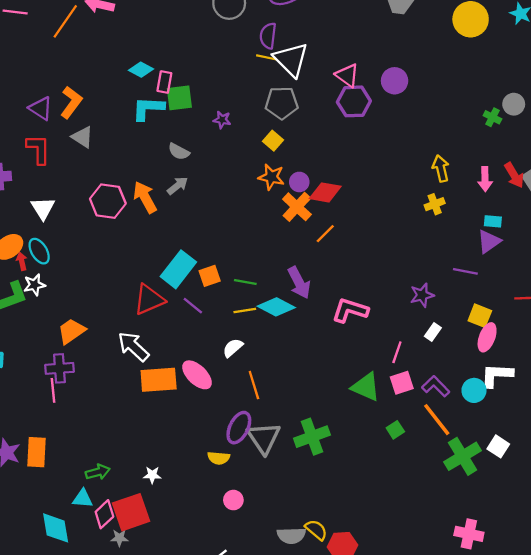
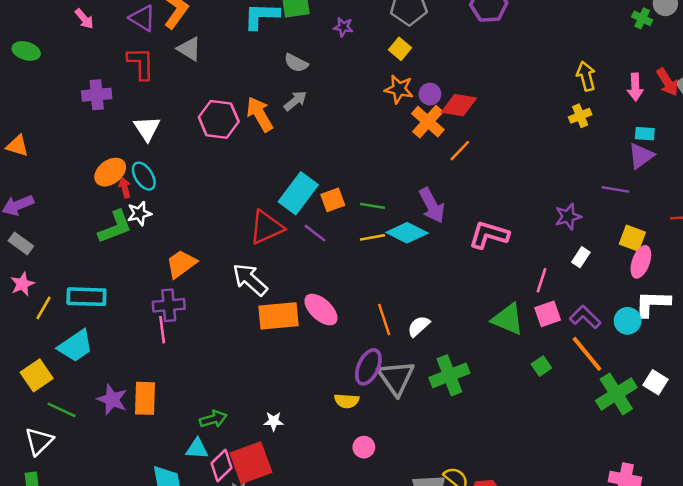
white semicircle: (233, 348) -> (419, 326), moved

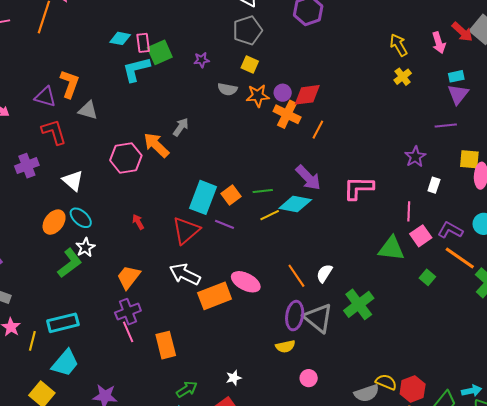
gray semicircle: (296, 63) -> (227, 89), moved
red arrow: (125, 188) -> (138, 222), moved
orange rectangle: (145, 398) -> (166, 345), moved

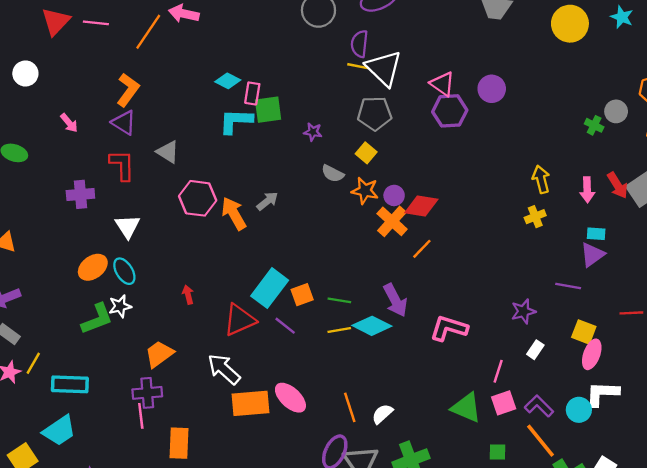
orange L-shape: (70, 84) -> (128, 90), moved
pink hexagon: (126, 158) -> (198, 198), moved
green square: (427, 277) -> (498, 452), turned 35
yellow line: (32, 341) -> (33, 363), moved

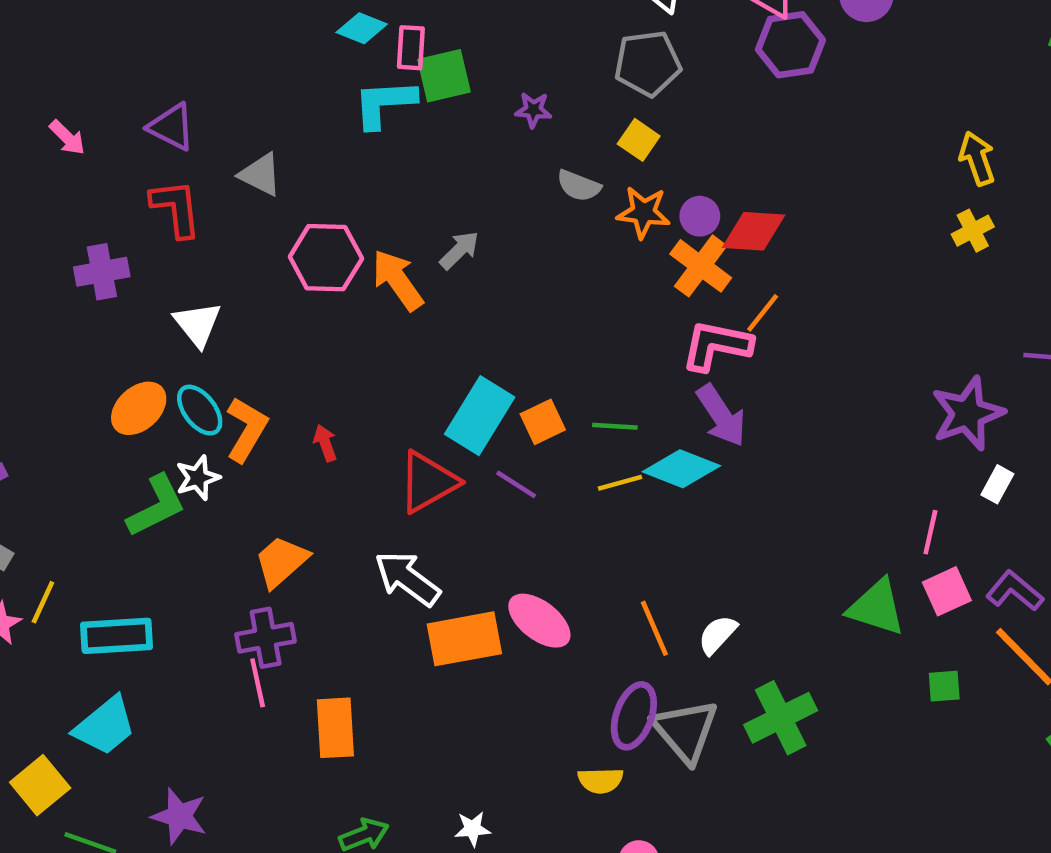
orange L-shape: (128, 90) -> (247, 429), moved
purple star: (523, 311) -> (968, 413), size x1.5
pink L-shape: (449, 328) -> (717, 345), moved

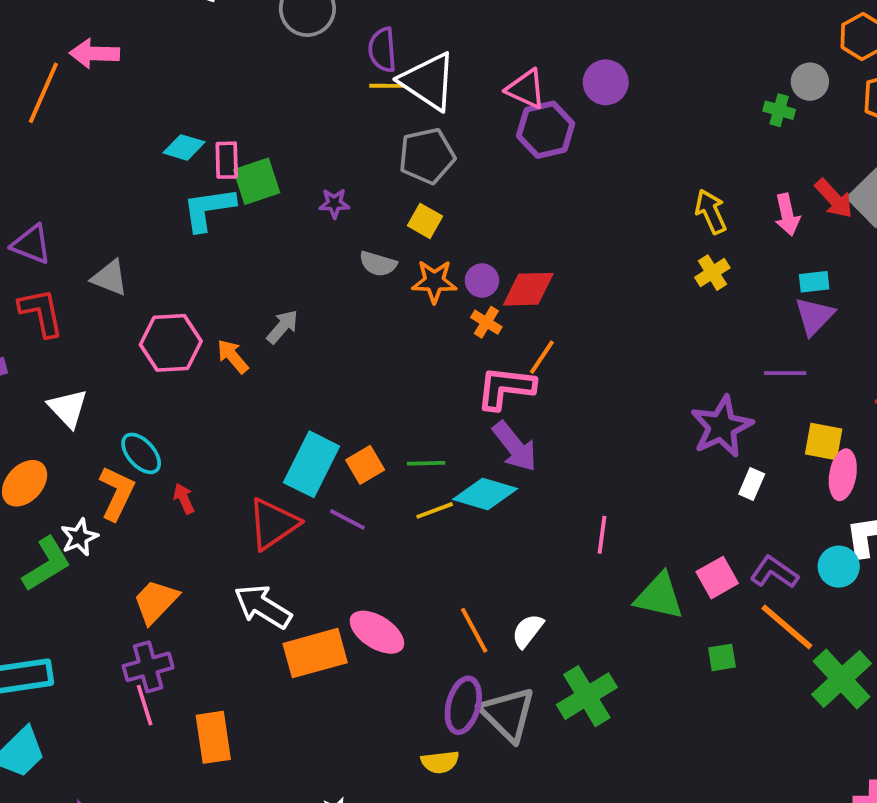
orange cross: (701, 266) -> (486, 322), size x0.6
orange arrow: (398, 280) -> (233, 356), size x0.7
cyan ellipse: (200, 410) -> (141, 453), moved
pink line: (930, 532) -> (602, 535), moved

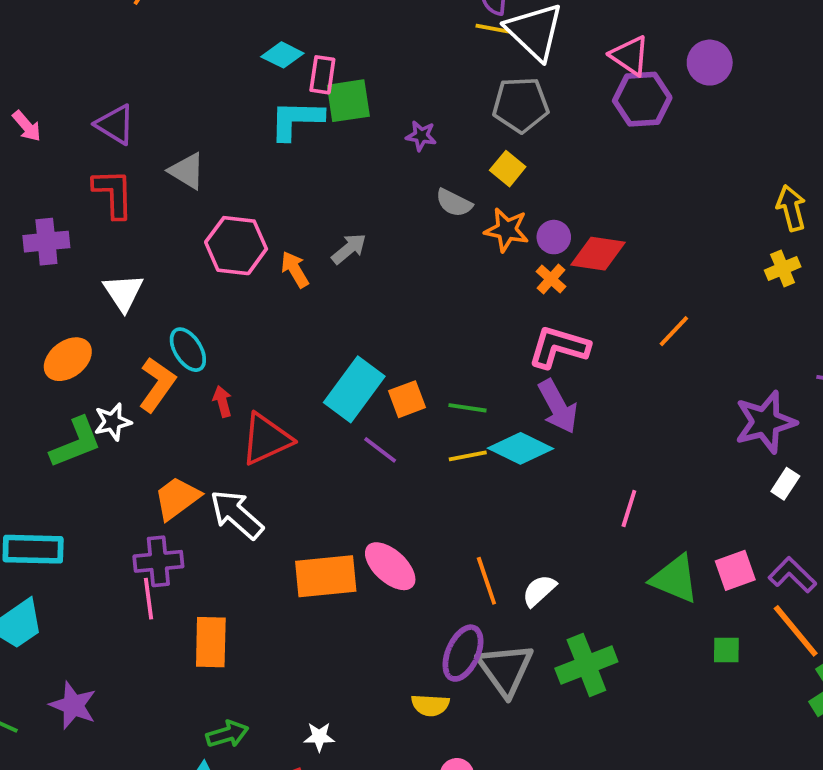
orange line: (542, 357) -> (674, 331), moved
red triangle: (273, 524) -> (266, 439), moved
white arrow: (263, 607) -> (237, 514), moved

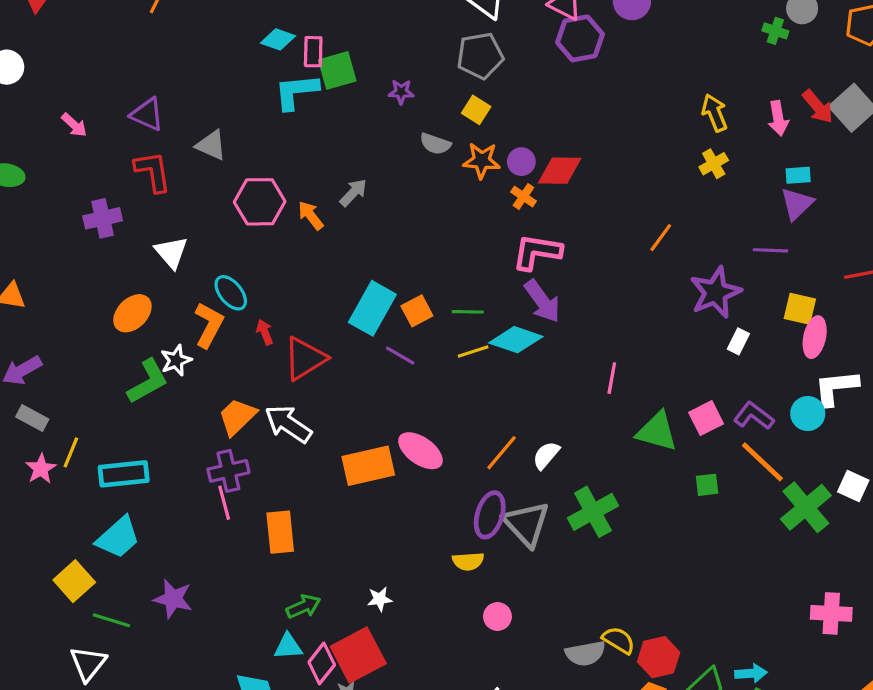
orange line: (674, 331) -> (661, 238), moved
orange line: (486, 581) -> (502, 453), turned 66

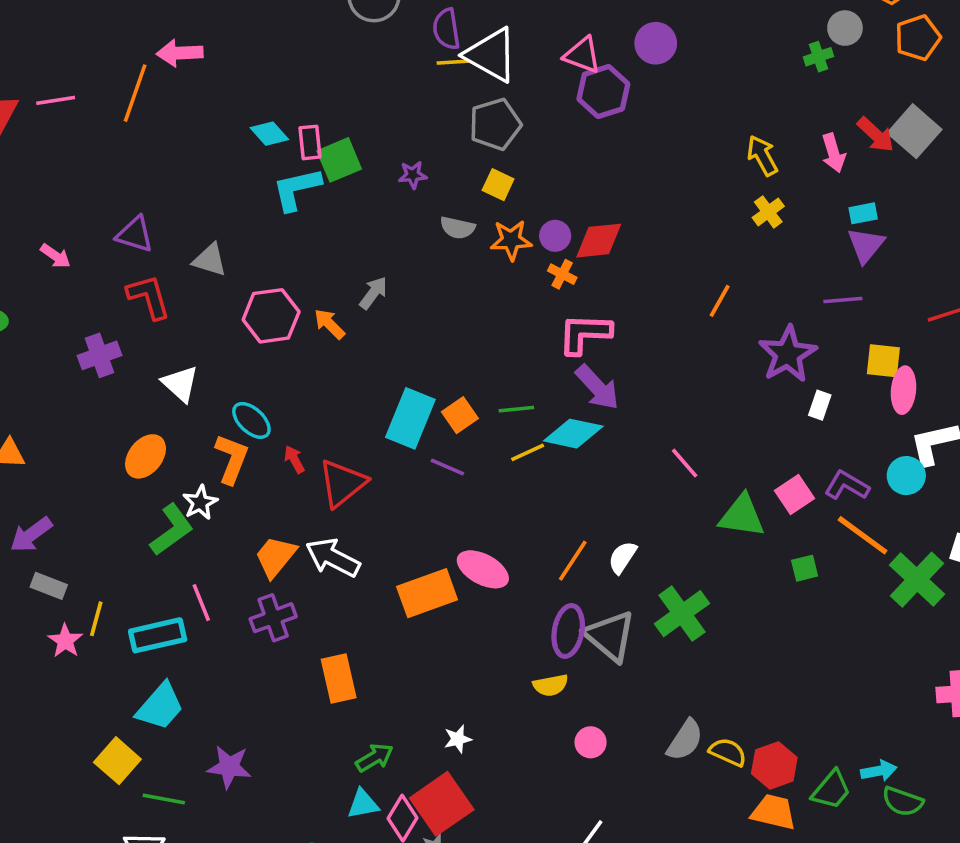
green cross: (775, 31) -> (818, 57), turned -30
cyan diamond: (278, 39) -> (269, 134), turned 36
pink line: (612, 378) -> (685, 463), turned -44
pink line: (224, 503) -> (201, 603), moved
gray semicircle: (585, 653) -> (685, 740), moved, turned -39

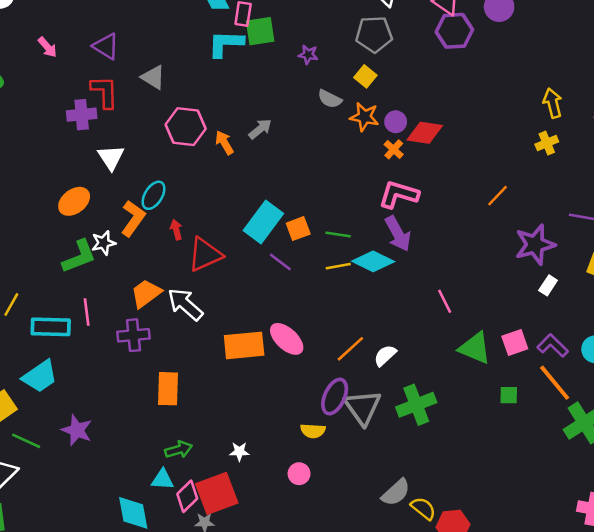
purple cross: (100, 355) -> (82, 115), moved
cyan ellipse: (251, 420) -> (153, 195), turned 64
pink circle: (591, 742) -> (299, 474), moved

